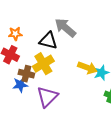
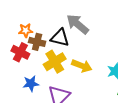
yellow arrow: (87, 68) -> (82, 66), moved
brown cross: (26, 74) -> (37, 42), moved

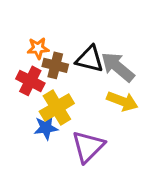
gray arrow: (78, 24) -> (118, 67), moved
yellow cross: (55, 62) -> (57, 107), moved

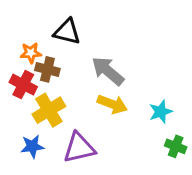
black triangle: (90, 59) -> (67, 32), moved
blue star: (46, 128) -> (32, 146), moved
purple triangle: (88, 146) -> (79, 148), turned 32

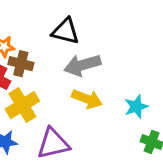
black triangle: (67, 32) -> (65, 31), moved
gray arrow: (108, 71) -> (82, 65), turned -56

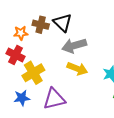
black triangle: (65, 31) -> (63, 23), turned 30
brown cross: (21, 64) -> (41, 25), moved

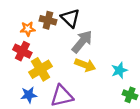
gray arrow: (74, 46) -> (82, 42), turned 145

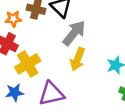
yellow arrow: (85, 65) -> (78, 59), turned 90

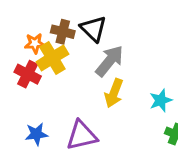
yellow cross: (28, 64) -> (52, 58), moved

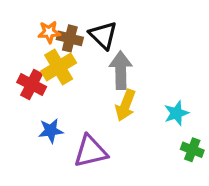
orange star: (35, 43) -> (49, 32), moved
gray arrow: (109, 61) -> (121, 70), turned -40
blue star: (36, 134) -> (51, 131), moved

